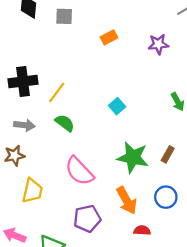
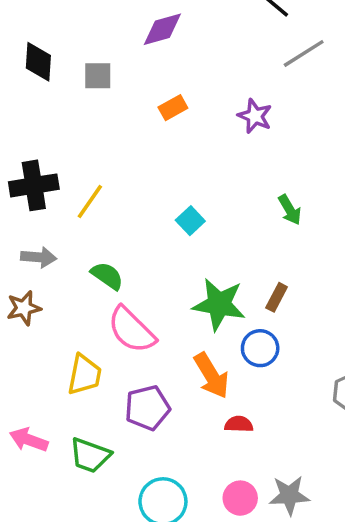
purple star: (158, 44) -> (255, 116), turned 30
green semicircle: (65, 123) -> (107, 276), moved
yellow trapezoid: (32, 191) -> (84, 375), moved
blue circle: (166, 197) -> (260, 348), moved

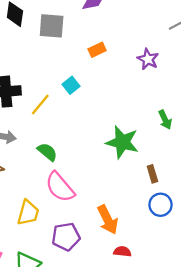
gray square: (98, 76) -> (52, 26), size x1.4
cyan square: (190, 221) -> (71, 85), moved
brown rectangle: (277, 297) -> (152, 174), turned -49
green star: (219, 304) -> (122, 142), moved
blue circle: (260, 348) -> (160, 205), moved

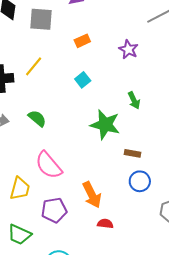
cyan square: (71, 85) -> (83, 80), moved
yellow line: (40, 104) -> (34, 66), moved
green arrow: (165, 120) -> (134, 100), moved
green semicircle: (47, 152) -> (37, 118), moved
brown rectangle: (152, 174) -> (132, 153), turned -63

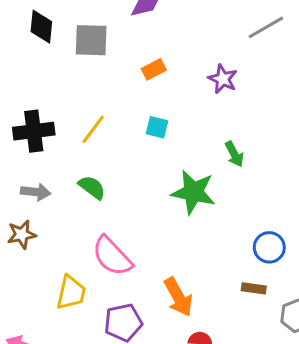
yellow line: (34, 66) -> (93, 129), moved
cyan square: (83, 80) -> (157, 127), turned -35
brown rectangle: (132, 153) -> (254, 288), moved
blue circle: (140, 181) -> (269, 247), moved

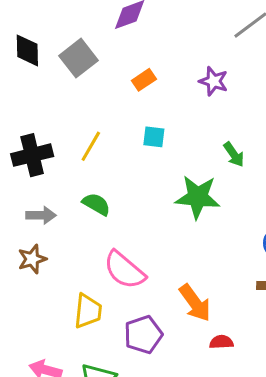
gray square: (91, 40) -> (78, 58), turned -33

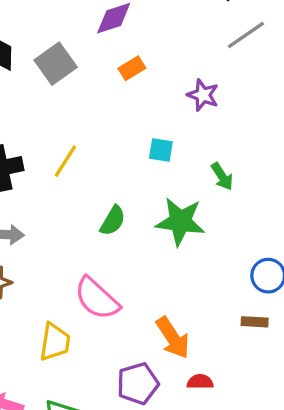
orange rectangle: (144, 80) -> (132, 68), moved
cyan square: (154, 137) -> (161, 150), moved
green semicircle: (96, 204) -> (113, 221), moved, turned 88
purple pentagon: (143, 335) -> (138, 384), moved

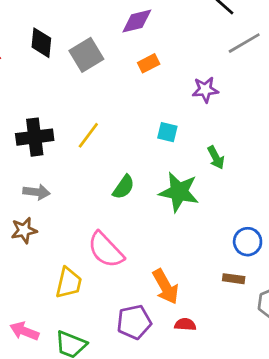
purple star: (203, 95) -> (205, 90), turned -30

